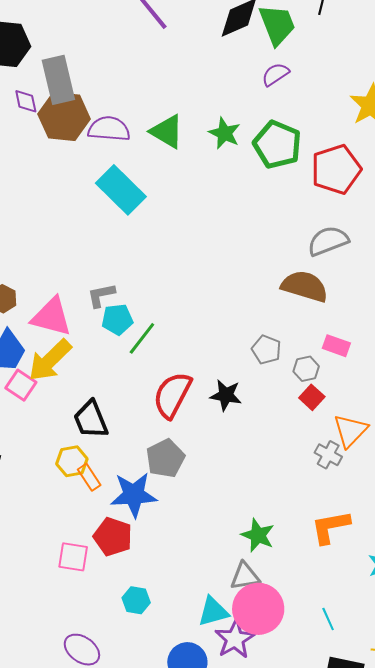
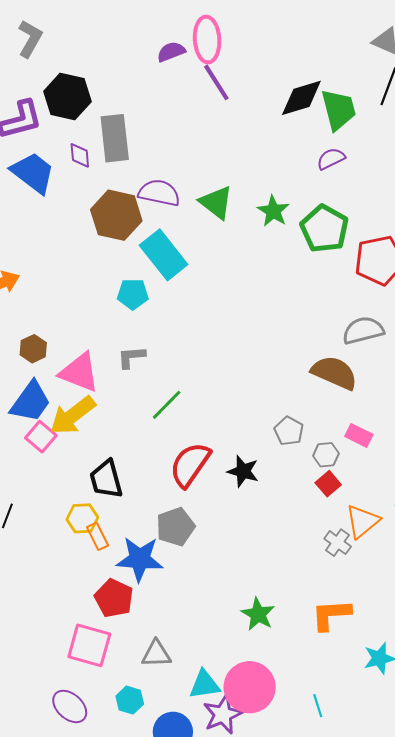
brown hexagon: (64, 116) -> (116, 215), moved
cyan pentagon: (117, 319) -> (133, 294), moved
pink square: (73, 557) -> (89, 645), moved, size x1.4
gray triangle: (245, 576) -> (156, 654), moved
cyan hexagon: (136, 600) -> (130, 700), moved

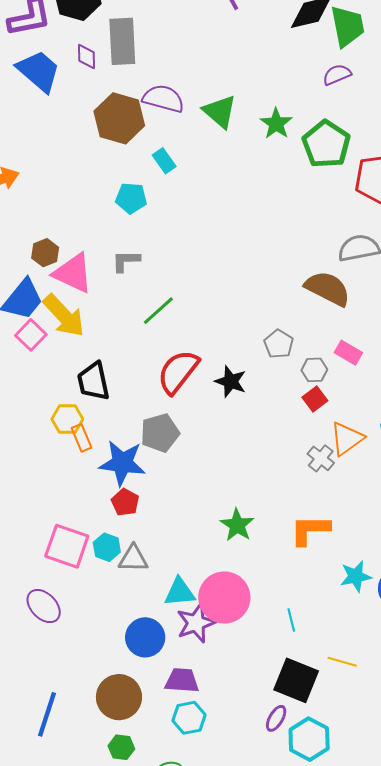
cyan rectangle: (164, 255) -> (164, 161), size x0.5
brown hexagon: (33, 349) -> (45, 253), moved
yellow arrow: (73, 415) -> (64, 316), turned -99
red pentagon: (114, 598) -> (125, 502), moved, size x0.7
cyan hexagon: (130, 700) -> (107, 547), moved

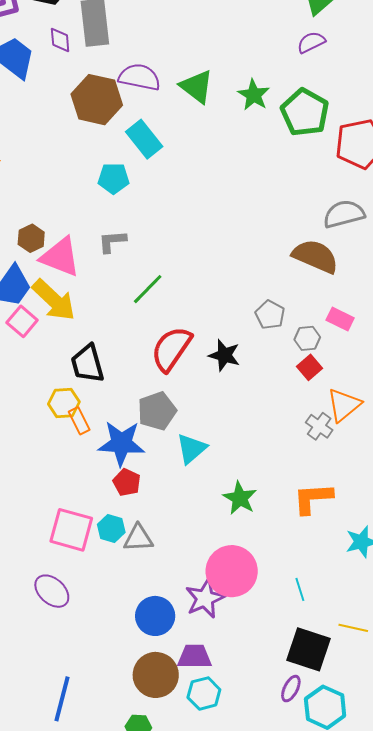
cyan rectangle: (164, 161) -> (144, 139), size x1.5
cyan triangle: (180, 592) -> (191, 449), moved, turned -32
brown circle: (119, 697) -> (156, 675), moved

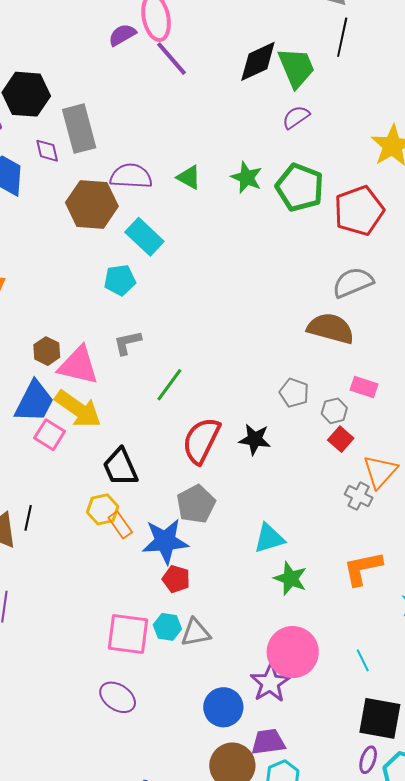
green triangle: (197, 87) -> (189, 177), size x0.7
cyan triangle: (191, 449) -> (269, 538), moved, turned 32

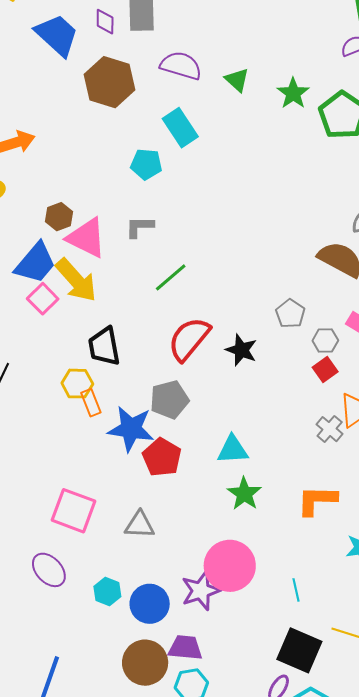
brown hexagon: (92, 204) -> (109, 82), moved
red pentagon: (176, 579) -> (162, 457), moved, size x1.4
cyan hexagon: (167, 627) -> (107, 591), moved

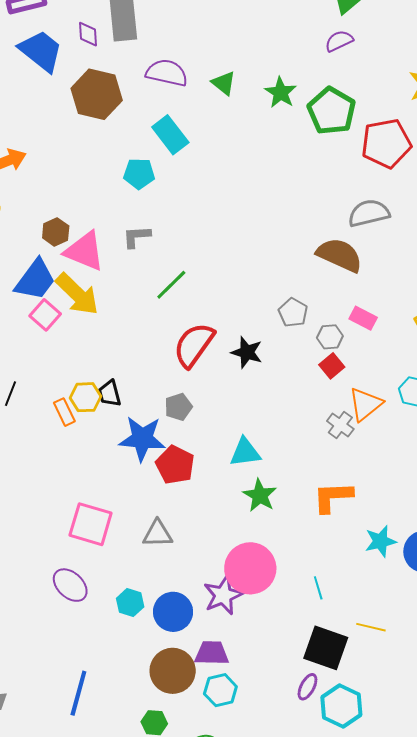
black trapezoid: (104, 347) -> (110, 393), moved, size x0.7
gray pentagon: (169, 400) -> (178, 407), size x0.7
orange rectangle: (91, 403) -> (64, 412), moved

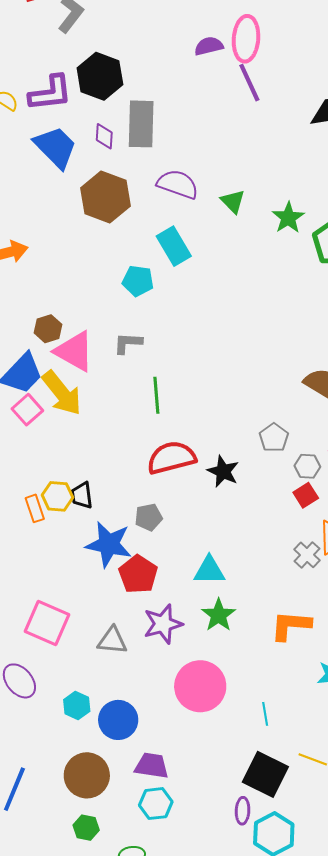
green line: (171, 285) -> (156, 395), turned -57
red semicircle: (194, 345) -> (171, 458), turned 33
purple star: (223, 595) -> (163, 624), moved
brown circle: (173, 671) -> (87, 775), moved
purple ellipse: (307, 687) -> (243, 811), turned -32

